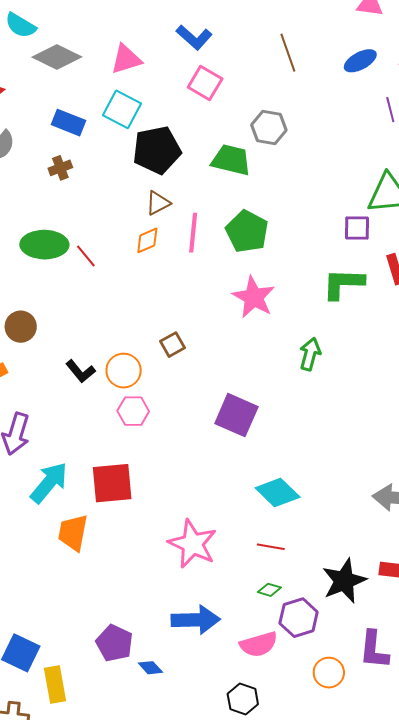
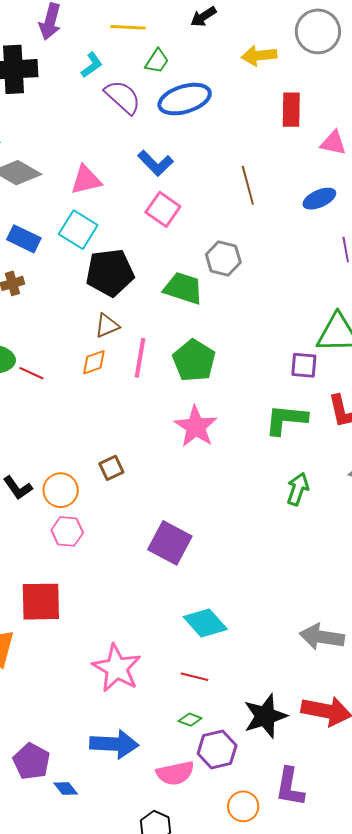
red line: (86, 256) -> (31, 373), turned -30
green arrow: (310, 354) -> (298, 489), moved

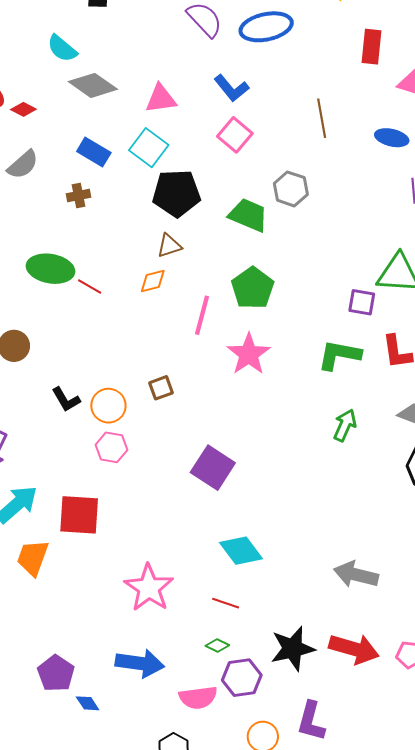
blue ellipse: (319, 199) -> (392, 138), turned 32
pink line: (140, 358) -> (202, 315), moved

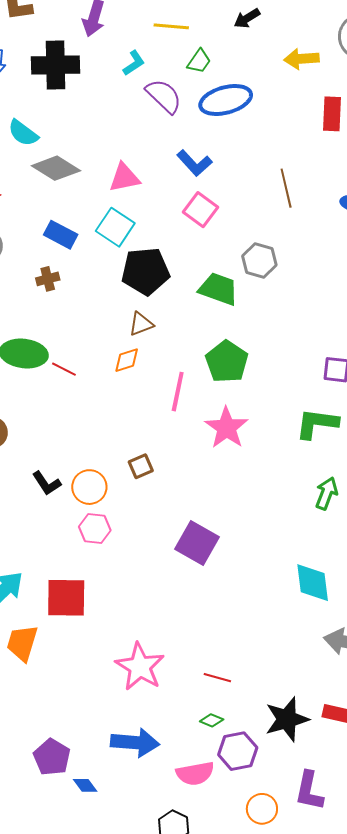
cyan diamond: (241, 551) -> (313, 583), moved, turned 33

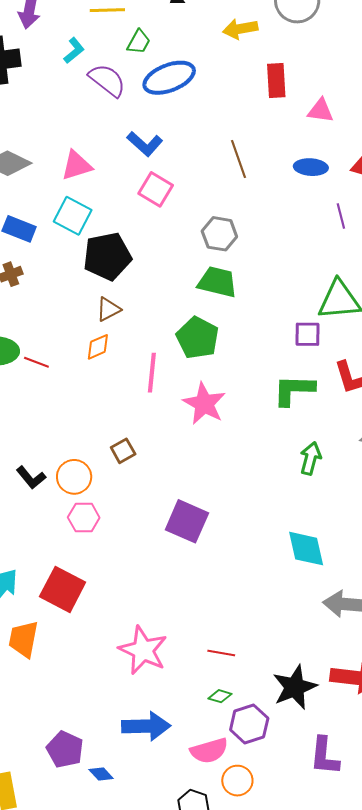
green trapezoid: (218, 289) -> (217, 282), moved
red square: (66, 598) -> (63, 589), turned 33
orange circle: (262, 809) -> (237, 781), moved

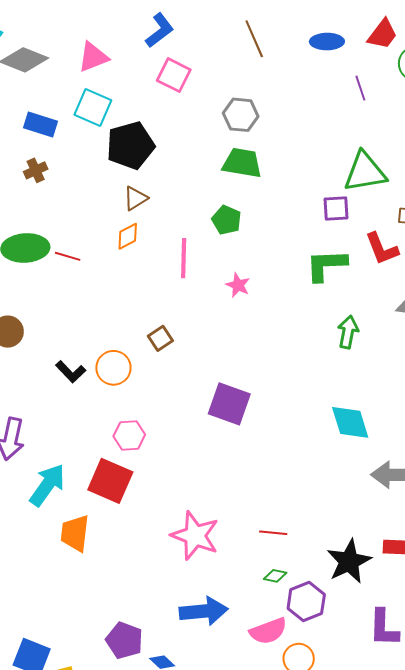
blue L-shape: (145, 144) -> (160, 30), turned -75
green pentagon: (198, 338) -> (226, 220), size x0.7
pink star: (204, 404) -> (238, 285), size x0.6
pink hexagon: (84, 517) -> (129, 435), moved

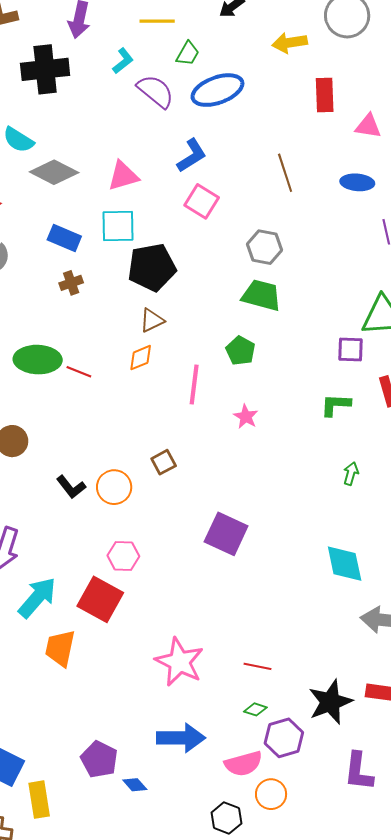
cyan square: (93, 107) -> (118, 226), turned -30
brown cross: (36, 170) -> (71, 283), moved
green L-shape: (326, 265) -> (336, 405), size x0.7
green arrow: (348, 332) -> (351, 474), size x0.7

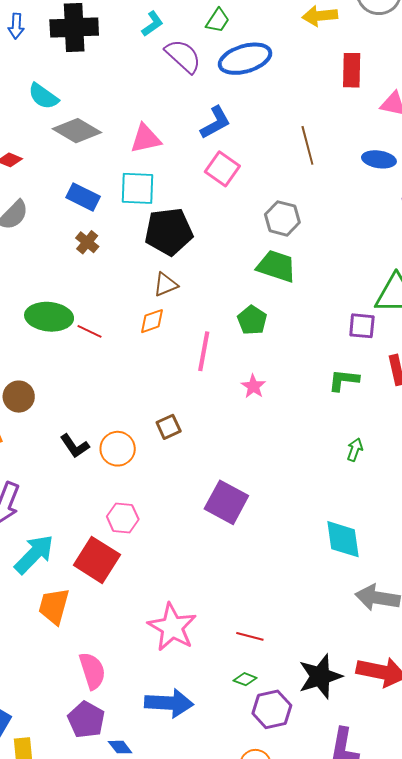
brown cross: (71, 283) -> (87, 242), turned -35
pink semicircle: (243, 764) -> (92, 671), moved, turned -96

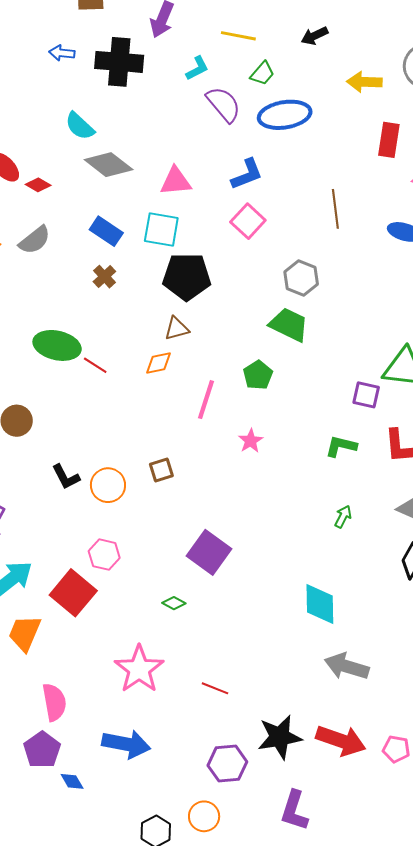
blue arrow: (16, 26) -> (62, 53), turned 85
green diamond: (245, 679) -> (174, 603), moved

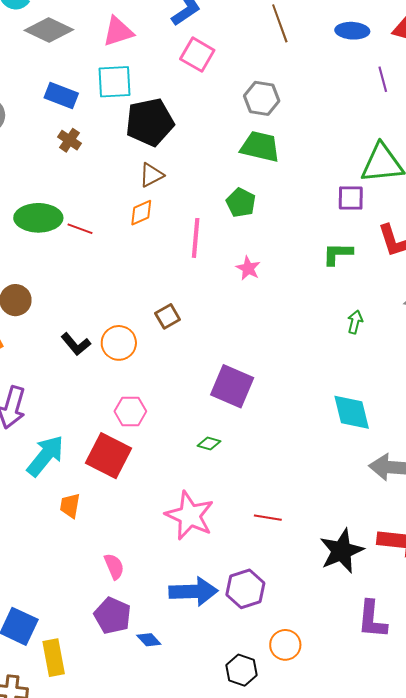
orange trapezoid: (25, 633) -> (70, 506), size x0.7
pink semicircle: (54, 702) -> (114, 566), size x0.7
purple hexagon: (227, 764) -> (245, 589), moved

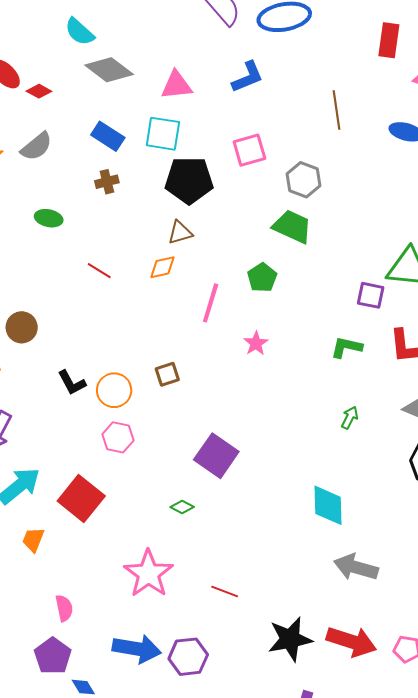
pink square: (197, 55) -> (249, 150), moved, turned 32
brown cross: (69, 140) -> (107, 182), turned 30
green ellipse: (38, 218) -> (49, 218), moved, size x0.6
pink hexagon: (130, 411) -> (118, 437), moved

